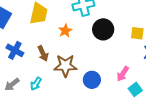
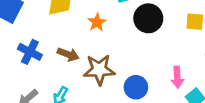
brown arrow: (43, 53) -> (68, 54), turned -42
pink arrow: (123, 74) -> (177, 77), turned -35

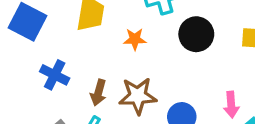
orange star: (97, 22) -> (135, 39), turned 30
brown arrow: (68, 54) -> (98, 93), moved, turned 85

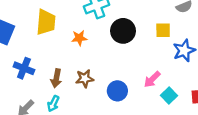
brown star: (138, 96) -> (85, 78), size x0.7
pink arrow: (231, 105) -> (152, 79), turned 54

